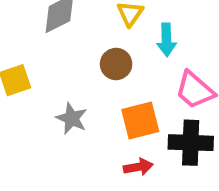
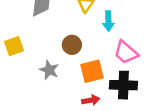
brown circle: (116, 64) -> (72, 45), moved

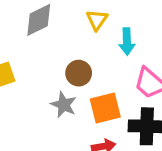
gray star: (49, 70) -> (64, 105), moved

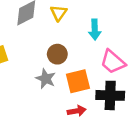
yellow triangle: (97, 20) -> (59, 13), moved

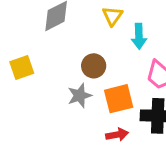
yellow triangle: (59, 13) -> (112, 16), moved
gray star: (46, 79) -> (80, 96), turned 30

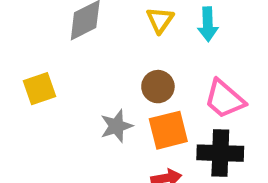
cyan arrow: (139, 36) -> (208, 24), moved
brown circle: (94, 66) -> (158, 87), moved

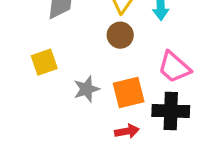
brown circle: (158, 87) -> (120, 35), moved
yellow square: (39, 89) -> (44, 62), moved

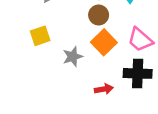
orange square: (129, 92) -> (104, 42), moved, turned -30

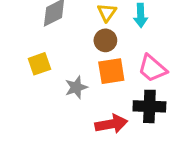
orange square: (104, 42) -> (111, 71), turned 35
red arrow: (104, 89) -> (111, 124), size x1.5

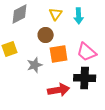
brown circle: (105, 40) -> (46, 35), moved

